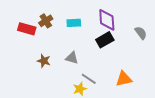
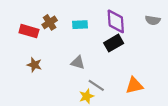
gray semicircle: (141, 33) -> (153, 20), moved, turned 136
brown star: (44, 61) -> (34, 65), moved

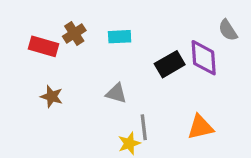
gray semicircle: (153, 20) -> (228, 30), turned 48
purple diamond: (116, 21) -> (204, 58), moved
gray line: (96, 85) -> (144, 127), turned 49

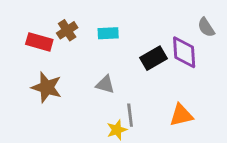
brown star: (52, 97) -> (47, 87), size x1.5

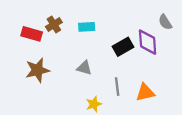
brown star: (47, 87) -> (37, 70), turned -30
gray line: (130, 115) -> (117, 87), moved

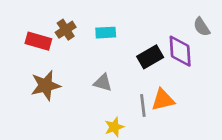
orange triangle: (145, 92) -> (163, 100), moved

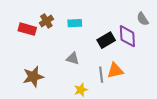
brown star: (46, 85) -> (33, 77), moved

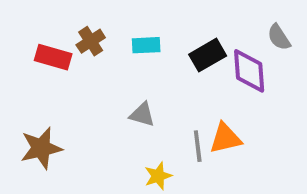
black rectangle: (106, 40) -> (208, 55), moved
brown star: (33, 77) -> (41, 148), moved

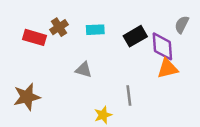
gray semicircle: (279, 37) -> (182, 25), turned 60
gray triangle: (142, 114) -> (84, 70), moved
orange triangle: (225, 138) -> (168, 68), moved

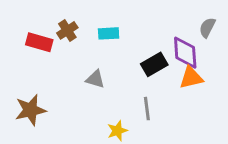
black rectangle: (135, 36) -> (154, 64), moved

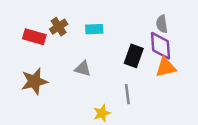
gray semicircle: (207, 28) -> (162, 24), moved, turned -36
black rectangle: (154, 64) -> (134, 56), turned -40
brown star: (30, 110) -> (34, 81), moved

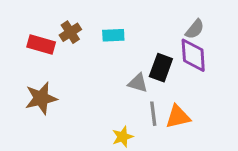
gray semicircle: (162, 24) -> (195, 29), turned -132
orange triangle: (166, 67) -> (178, 117), moved
gray triangle: (83, 69) -> (138, 83), moved

